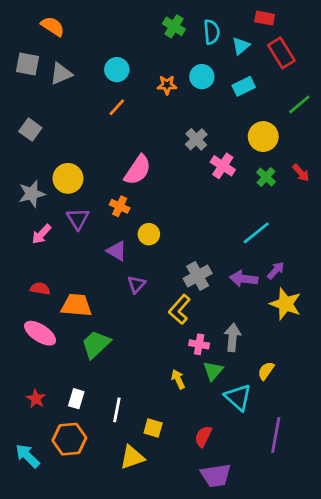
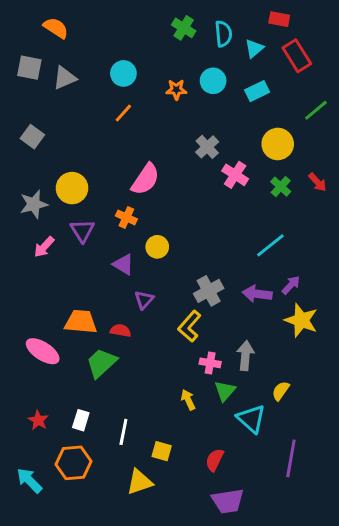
red semicircle: (40, 289) -> (120, 331), moved

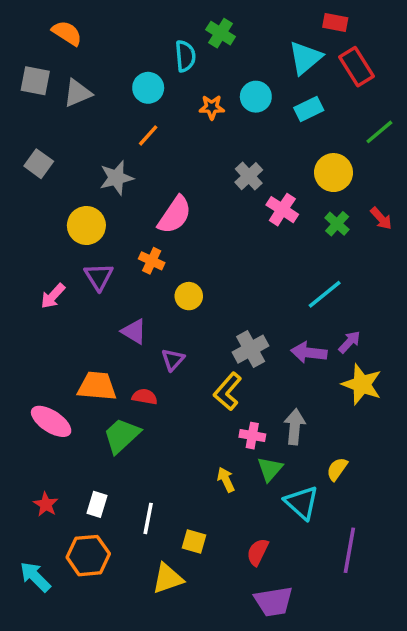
cyan semicircle: (223, 34) -> (185, 56), moved
cyan triangle: (254, 48) -> (305, 58), size x1.5
gray star: (34, 204) -> (116, 178), moved
purple triangle: (123, 264) -> (134, 331), moved

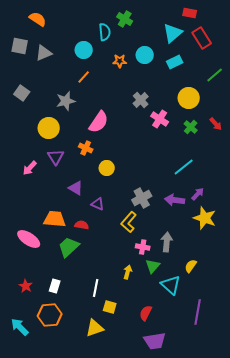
purple triangle: (173, 360) -> (98, 204), turned -48
yellow arrow: (226, 480) -> (128, 272), turned 40
white line: (148, 518) -> (96, 288), moved

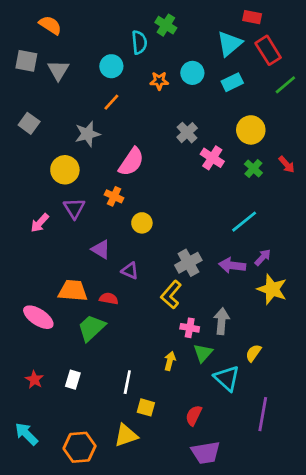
gray triangle: (44, 53) -> (58, 70), turned -36
green line: (215, 75) -> (285, 85), moved
orange hexagon: (50, 315) -> (80, 447), moved

